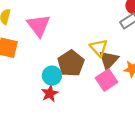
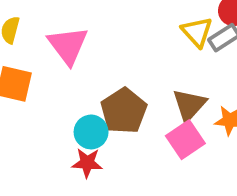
yellow triangle: (99, 48) -> (197, 32), moved
red star: (50, 93) -> (87, 163), turned 30

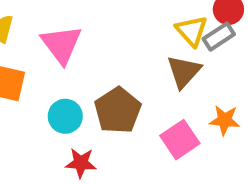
brown triangle: (189, 105) -> (184, 72), moved
cyan circle: (91, 132) -> (65, 116), moved

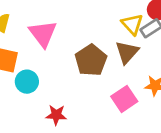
brown pentagon: (118, 110) -> (91, 60), moved
cyan circle: (65, 116) -> (27, 82), moved

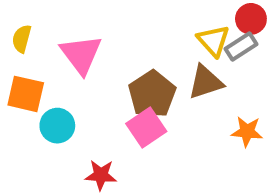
brown triangle: (127, 52) -> (206, 82), turned 30
pink square: (124, 99) -> (146, 128), moved

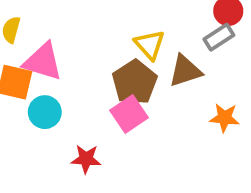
yellow triangle: (213, 41) -> (150, 45), moved
pink triangle: (81, 54) -> (43, 62), moved, turned -36

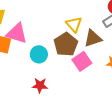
cyan circle: (45, 112) -> (39, 54), moved
pink square: (129, 114) -> (82, 61), moved

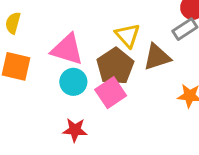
pink triangle: (17, 33) -> (67, 49), moved
pink square: (82, 61) -> (111, 93), moved

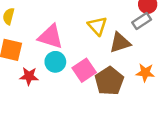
brown pentagon: (115, 66) -> (109, 81), moved
red star: (75, 130) -> (29, 76), moved

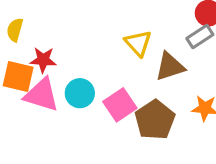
pink triangle: (51, 37) -> (41, 95), moved
red star: (29, 76) -> (43, 60), moved

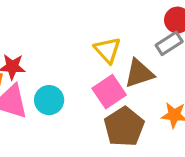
pink square: (120, 105) -> (109, 92), moved

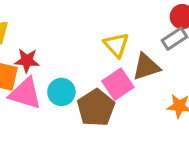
brown pentagon: (124, 127) -> (96, 108), moved

